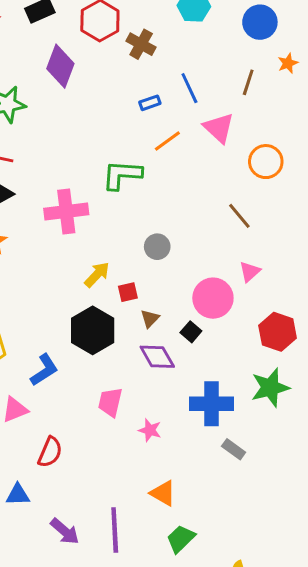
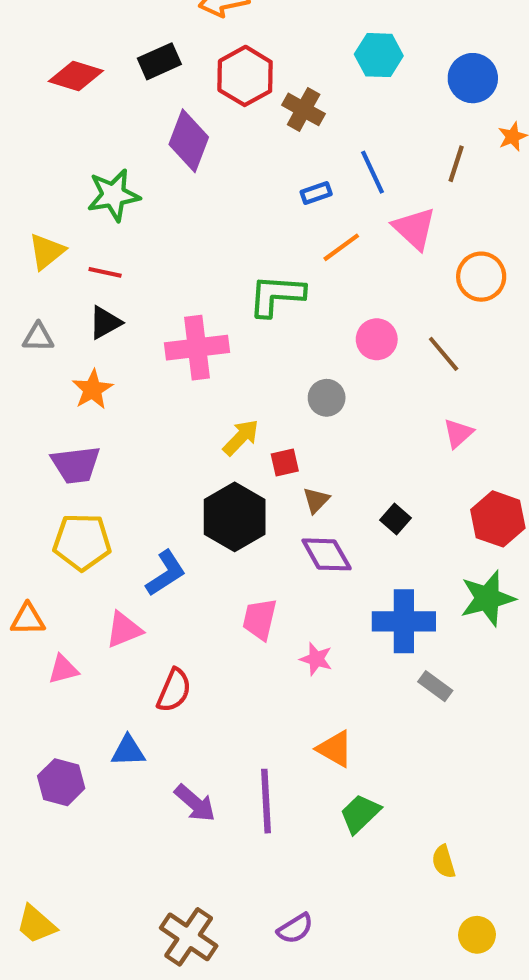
pink circle: (213, 298) -> (377, 339), moved, size x0.7
black square: (191, 332) -> (396, 519), moved

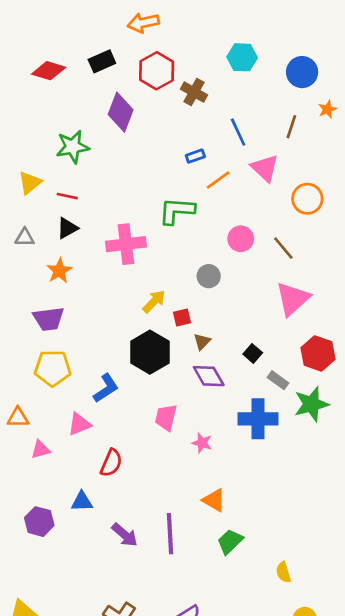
blue rectangle: (316, 193) -> (195, 156), moved
pink triangle: (458, 433) -> (293, 299), size x1.8
gray rectangle: (435, 686) -> (278, 380), moved

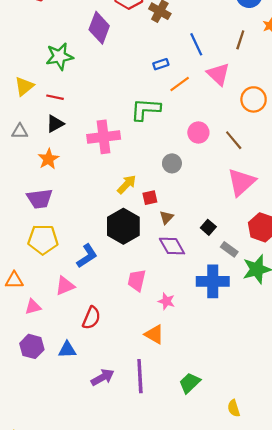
orange triangle: (214, 500) -> (154, 334), moved
purple hexagon: (39, 522) -> (32, 346), moved
purple arrow: (125, 535) -> (102, 377), turned -70

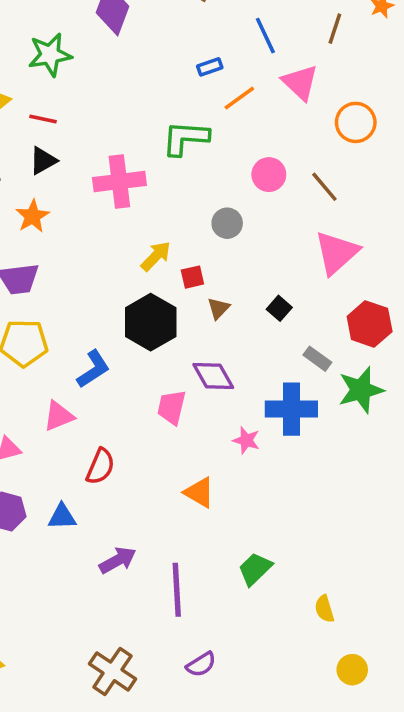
black square: (208, 227) -> (279, 308), moved
purple diamond: (172, 246) -> (213, 376), moved
pink star: (166, 301) -> (246, 440), moved
purple line: (140, 376) -> (177, 590), moved

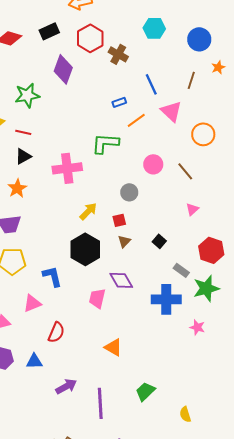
pink triangle: (337, 253) -> (192, 209), size x0.5
red square: (192, 277) -> (119, 220), moved
blue L-shape: (93, 369) -> (52, 276), turned -70
pink star: (246, 440) -> (197, 327), moved

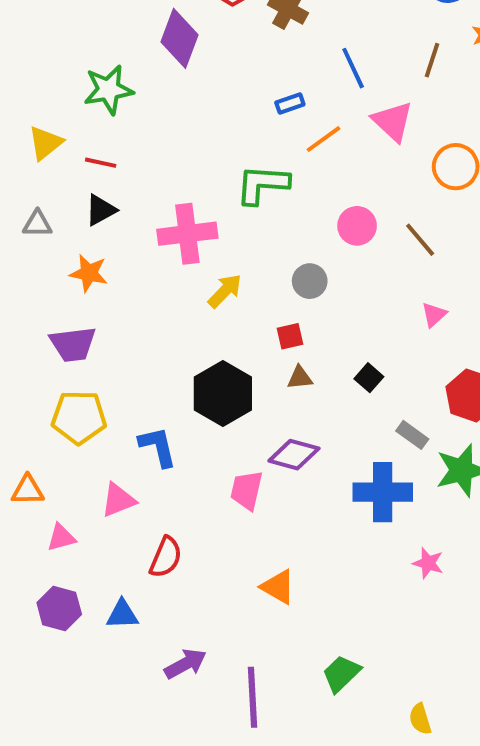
orange star: (17, 188) -> (89, 273), turned -30
yellow arrow: (88, 211) -> (225, 291), moved
brown triangle: (124, 241) -> (300, 378), turned 40
purple diamond: (121, 280) -> (294, 455), turned -45
pink star: (197, 327) -> (428, 563), moved

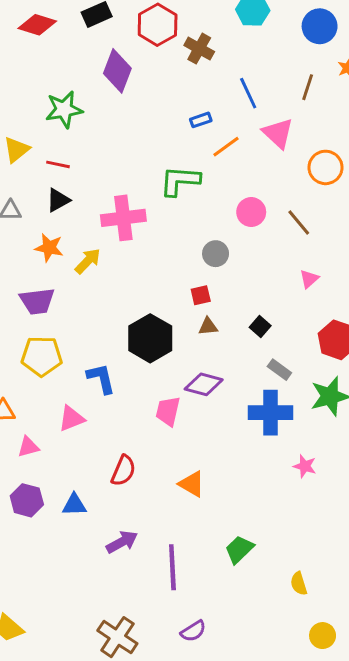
yellow arrow: (225, 291) -> (88, 261), moved
gray rectangle: (412, 435) -> (279, 370), moved
red semicircle: (166, 557) -> (123, 471), moved

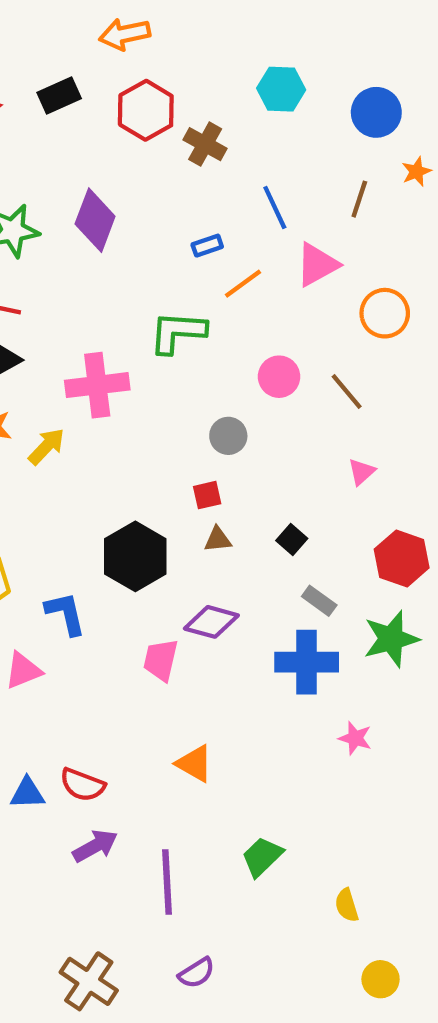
purple diamond: (117, 71) -> (95, 220), moved
pink triangle: (278, 133) -> (317, 265), turned 48
red semicircle: (123, 471) -> (82, 785), moved, turned 88

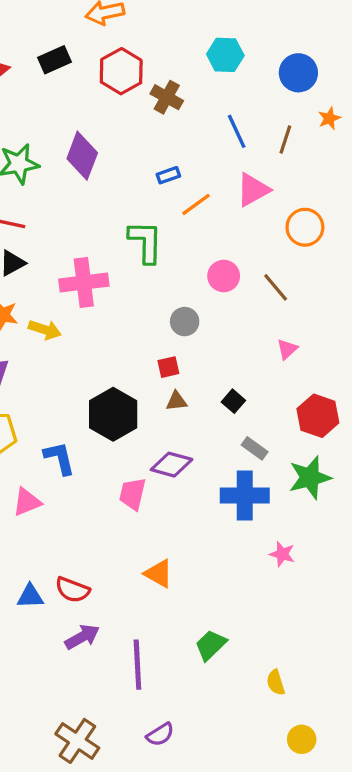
blue line: (275, 208) -> (237, 131), moved
green L-shape: (178, 332) -> (146, 242), turned 87
yellow arrow: (46, 446) -> (45, 330), turned 64

